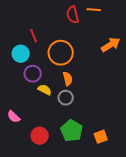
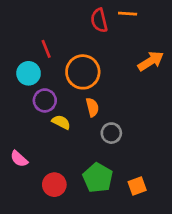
gray circle: (66, 98) -> (111, 133), moved

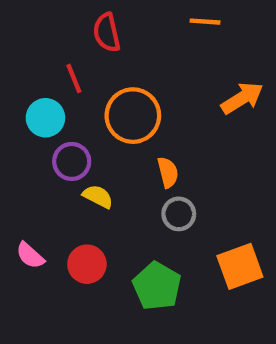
red semicircle: (99, 20) -> (107, 33), moved
orange semicircle: (92, 107) -> (168, 172), moved
red circle: (54, 185) -> (87, 264), moved
orange square: (137, 186) -> (240, 266), moved, size x1.5

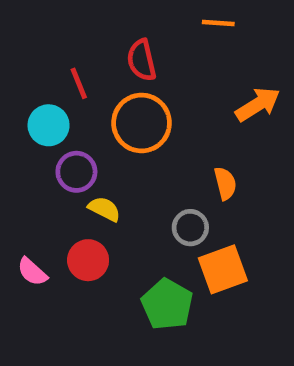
red semicircle: (107, 33) -> (142, 60), moved
orange semicircle: (168, 172) -> (225, 183), moved
red circle: (87, 264) -> (88, 260), moved
orange square: (240, 266) -> (223, 269), moved

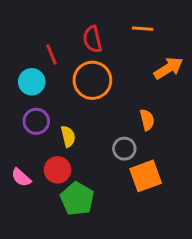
orange line: (218, 23) -> (143, 29), moved
purple circle: (76, 172) -> (36, 121), moved
yellow semicircle: (104, 209) -> (68, 136), turned 50
green pentagon: (167, 304) -> (77, 199), moved

